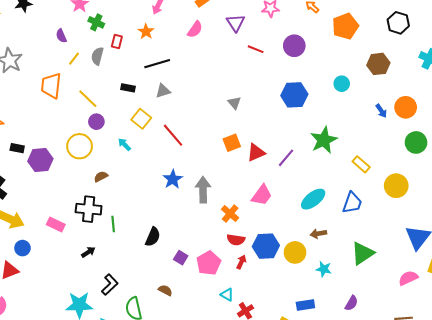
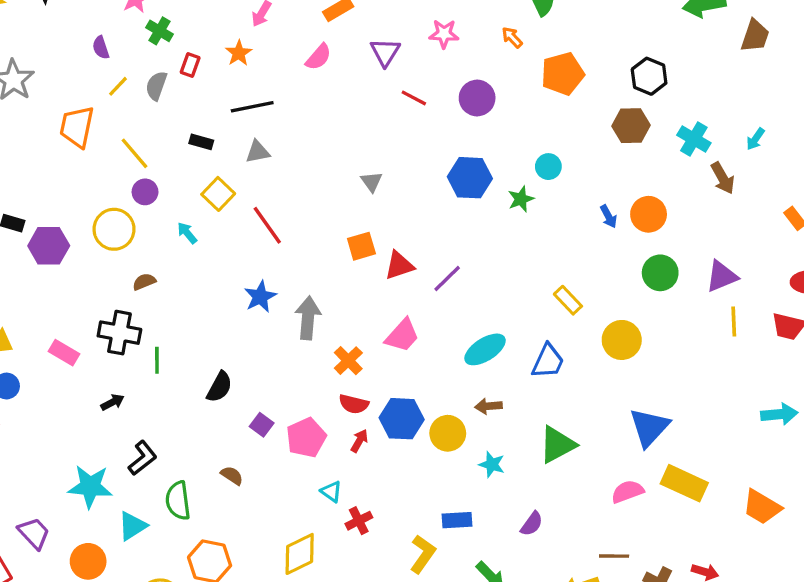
brown hexagon: (378, 64) -> (631, 126), moved
green star: (324, 140) -> (521, 199), moved, size x0.6

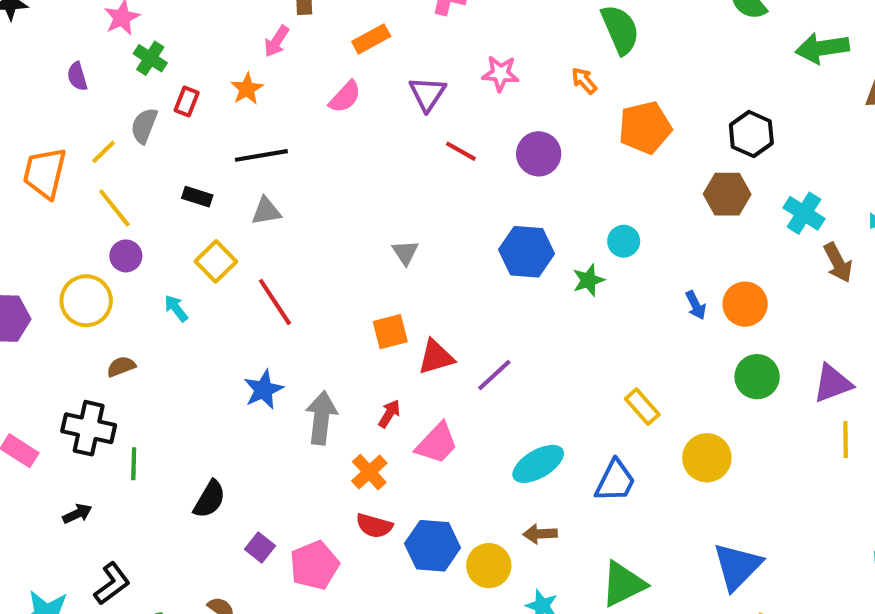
yellow line: (118, 86) -> (103, 152), moved
red arrow: (359, 441) -> (389, 414), moved

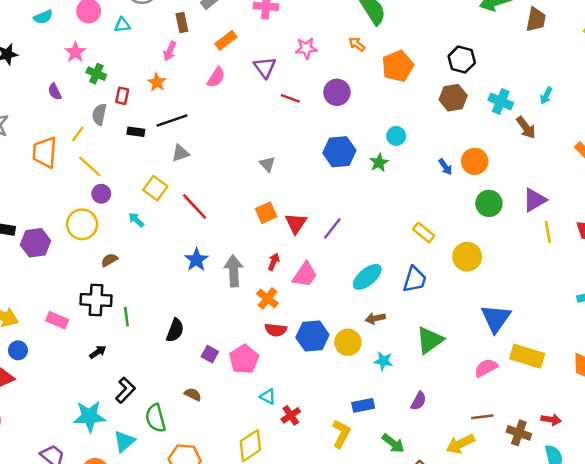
black rectangle: (197, 197) -> (136, 132), moved
red triangle: (436, 357) -> (296, 223), turned -30

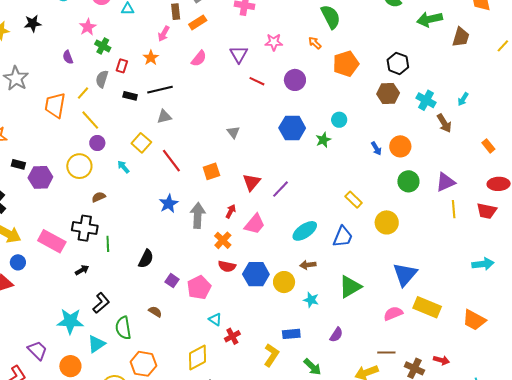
orange rectangle: (226, 40) -> (198, 22), moved
orange square: (266, 213) -> (211, 171), moved
pink rectangle: (57, 320) -> (52, 241), size x1.5

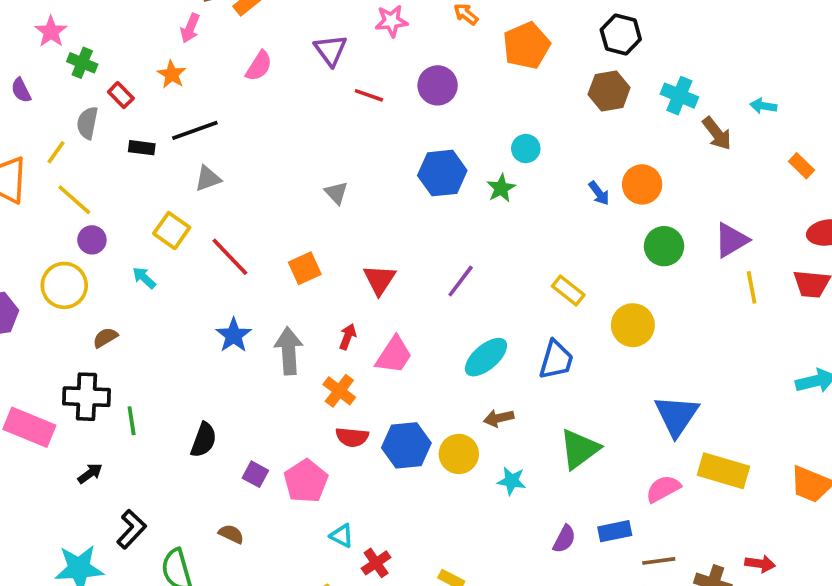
red rectangle: (122, 66) -> (121, 95), turned -56
cyan arrow: (463, 99) -> (763, 106), moved, turned 72
purple line: (281, 189) -> (461, 281), moved
blue rectangle: (291, 334) -> (615, 531), moved

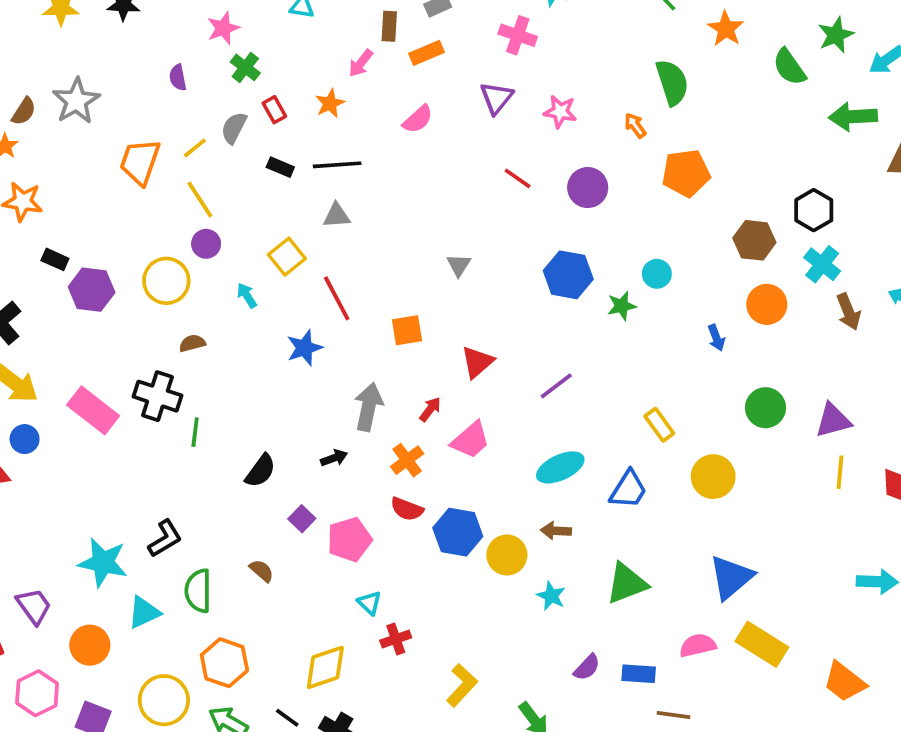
black hexagon: (621, 34) -> (814, 210), moved
purple triangle: (331, 50) -> (496, 98), moved
orange circle: (642, 184) -> (767, 304), moved
blue star: (234, 335) -> (304, 348), moved
black arrow: (90, 473) -> (334, 458), moved

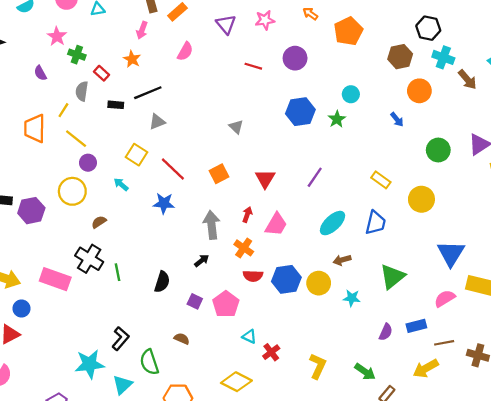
blue star: (304, 348) -> (164, 203), turned -30
black cross: (157, 396) -> (89, 259), turned 32
yellow diamond: (325, 667) -> (236, 382), turned 64

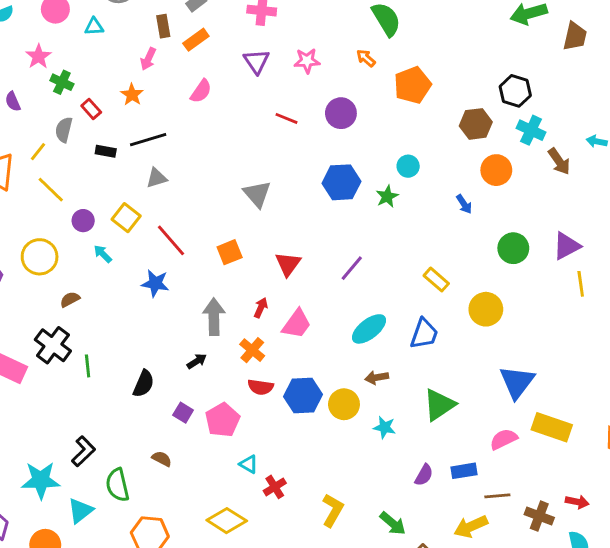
gray triangle: (236, 127) -> (257, 194), size x1.5
purple circle: (88, 163) -> (83, 221), moved

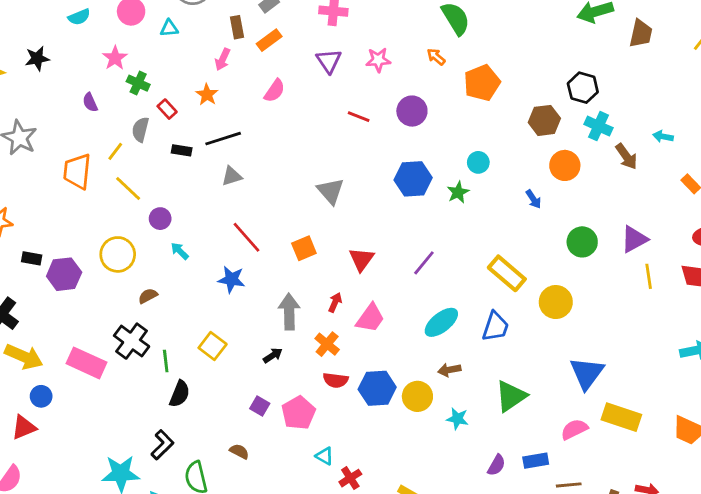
yellow square: (126, 218) -> (213, 346), moved
yellow rectangle: (436, 280) -> (507, 273), size x1.5
black semicircle: (144, 384) -> (180, 394), moved

